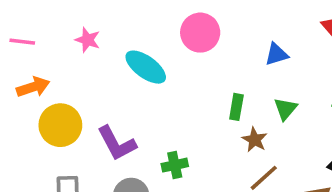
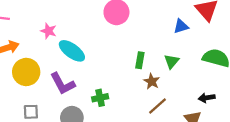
pink star: (88, 40) -> (48, 31), moved
blue triangle: (276, 54) -> (181, 26), moved
cyan ellipse: (146, 67) -> (72, 51), moved

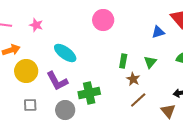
pink star: (48, 31) -> (36, 25), moved
green cross: (100, 98) -> (89, 93), size x1.5

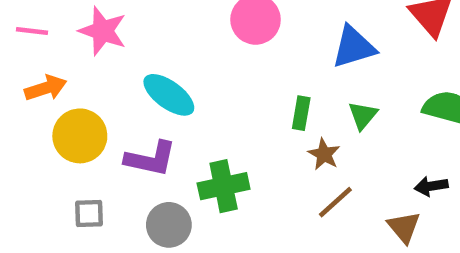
pink star: (36, 25) -> (103, 31), size x1.5
blue triangle: (158, 32) -> (354, 47), moved, size x1.5
purple L-shape: (57, 81) -> (151, 159), turned -50

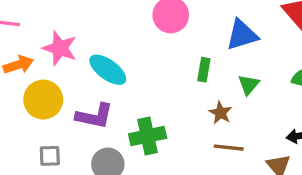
pink star: (103, 31) -> (60, 48), moved
green rectangle: (301, 113) -> (204, 70), moved
brown line: (335, 202) -> (229, 148), turned 48

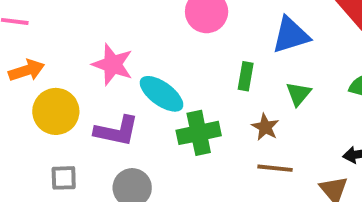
pink star: (60, 48) -> (113, 64), moved
cyan ellipse: (108, 70) -> (162, 94), moved
green cross: (148, 136) -> (199, 133), moved

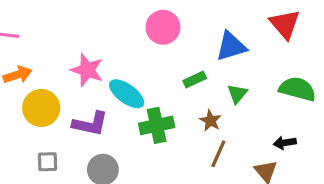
green rectangle: (246, 76) -> (195, 79), turned 55
brown line: (275, 168) -> (218, 154), turned -72

